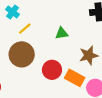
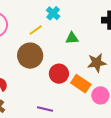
cyan cross: (13, 12) -> (53, 13), moved

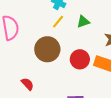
yellow line: (36, 30) -> (58, 22), moved

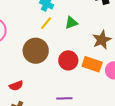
red semicircle: (27, 84) -> (16, 86), turned 112

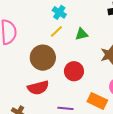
orange rectangle: (92, 64) -> (97, 101), moved
red semicircle: (16, 86) -> (38, 88), moved, size x1.5

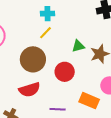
cyan cross: (59, 12) -> (48, 14), turned -32
green triangle: (82, 34) -> (78, 46), moved

